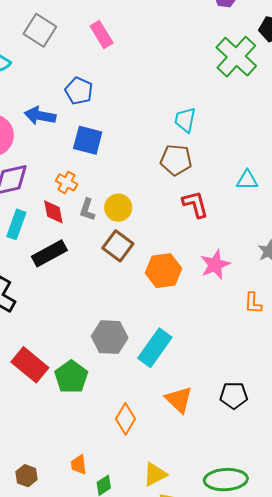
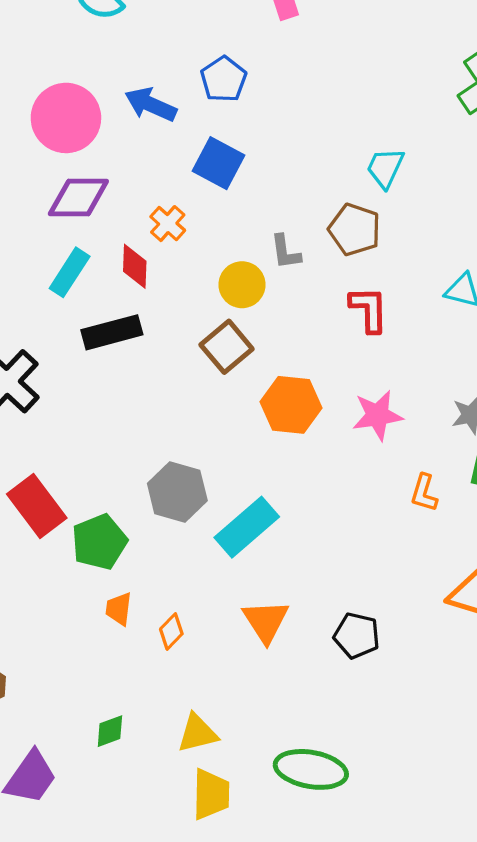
gray L-shape: (87, 210) -> (285, 252), moved, turned -40
orange diamond: (126, 419) -> (171, 631), size x0.7
orange trapezoid: (79, 465) -> (119, 609), moved

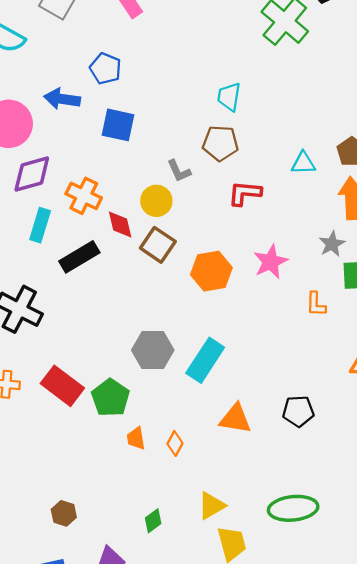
orange cross: (168, 224) -> (84, 196), moved, size x1.4
red diamond: (135, 266) -> (120, 224), moved
red L-shape: (369, 309) -> (245, 193), turned -68
orange triangle: (266, 621) -> (235, 419), turned -32

